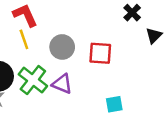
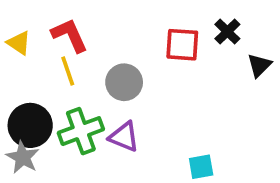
red square: (100, 53) -> (182, 45), moved
green cross: (33, 80) -> (81, 131), turned 32

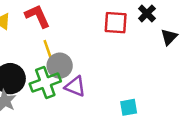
yellow line: (68, 71) -> (48, 50), moved
gray circle: (124, 82) -> (60, 66), moved

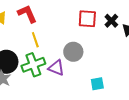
black cross: (147, 13) -> (111, 21), moved
gray circle: (60, 66) -> (73, 52), moved

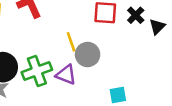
yellow line: (35, 40) -> (71, 42), moved

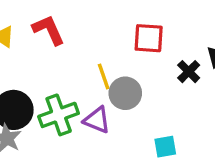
black cross: (136, 15) -> (189, 72), moved

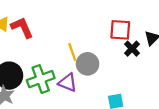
red L-shape: (49, 30) -> (22, 28), moved
red square: (149, 38) -> (120, 30), moved

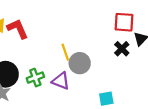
red square: (120, 30) -> (124, 22), moved
green cross: (41, 79) -> (35, 78), size x0.7

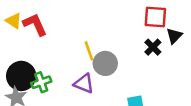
green cross: (35, 78) -> (41, 82), moved

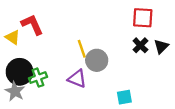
yellow triangle: (14, 21) -> (13, 37), moved
black triangle: (174, 36) -> (161, 46), moved

